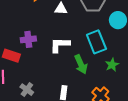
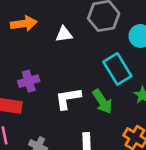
white L-shape: (60, 45) -> (68, 98), moved

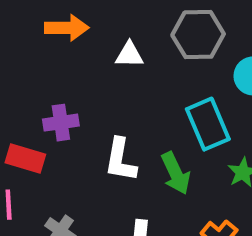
white L-shape: (68, 98) -> (120, 160), turned -80

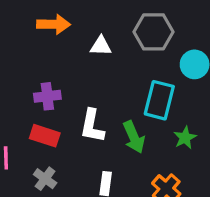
cyan rectangle: (208, 124) -> (159, 100), turned 36
red rectangle: (25, 158) -> (45, 136), moved

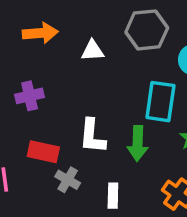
purple cross: (47, 96) -> (30, 96), moved
green arrow: (134, 137) -> (138, 143), turned 32
gray cross: (45, 179) -> (68, 180), moved

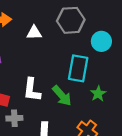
green arrow: (138, 143) -> (62, 96), turned -45
gray cross: (68, 180) -> (14, 118), turned -35

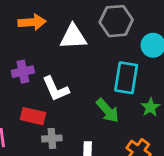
white triangle: (34, 33) -> (73, 37), size x1.5
white L-shape: (32, 90) -> (56, 89), moved, turned -30

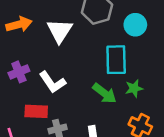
white triangle: (73, 37) -> (60, 31), turned -44
green star: (150, 107) -> (134, 88), moved, turned 30

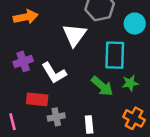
white triangle: (60, 31) -> (74, 35), moved

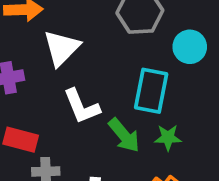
white triangle: (74, 35) -> (62, 48), moved
white L-shape: (54, 73) -> (82, 106), moved

